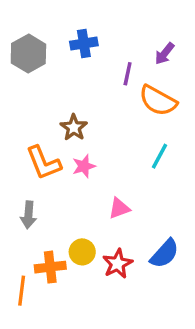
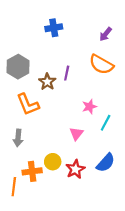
gray hexagon: (28, 54) -> (18, 67), moved
purple line: (128, 74) -> (67, 73), moved
cyan line: (160, 156) -> (106, 123), moved
pink star: (84, 166) -> (89, 107), moved
pink triangle: (119, 208) -> (76, 134), turned -32

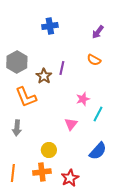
orange semicircle: (101, 64) -> (94, 60), size x0.6
red star: (75, 169) -> (70, 178), moved
orange cross: (32, 171) -> (42, 172), moved

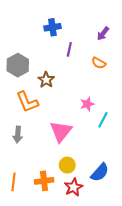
purple line: (62, 68) -> (69, 49), moved
pink triangle: (71, 124) -> (61, 131), moved, size x1.6
yellow circle: (49, 150) -> (67, 165), moved
blue semicircle: (98, 151) -> (100, 172), moved

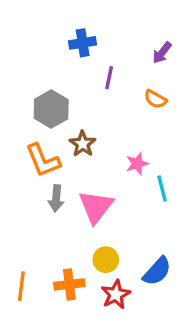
gray hexagon: (18, 65) -> (51, 109), moved
brown star: (46, 80) -> (83, 144), moved
cyan line: (103, 120) -> (162, 188), turned -42
gray arrow: (18, 135) -> (56, 198), moved

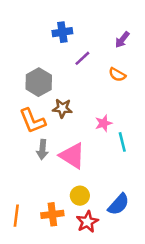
purple line: (109, 78) -> (82, 58), turned 35
brown star: (83, 144) -> (62, 108), turned -30
pink triangle: (96, 207) -> (72, 156), turned -36

